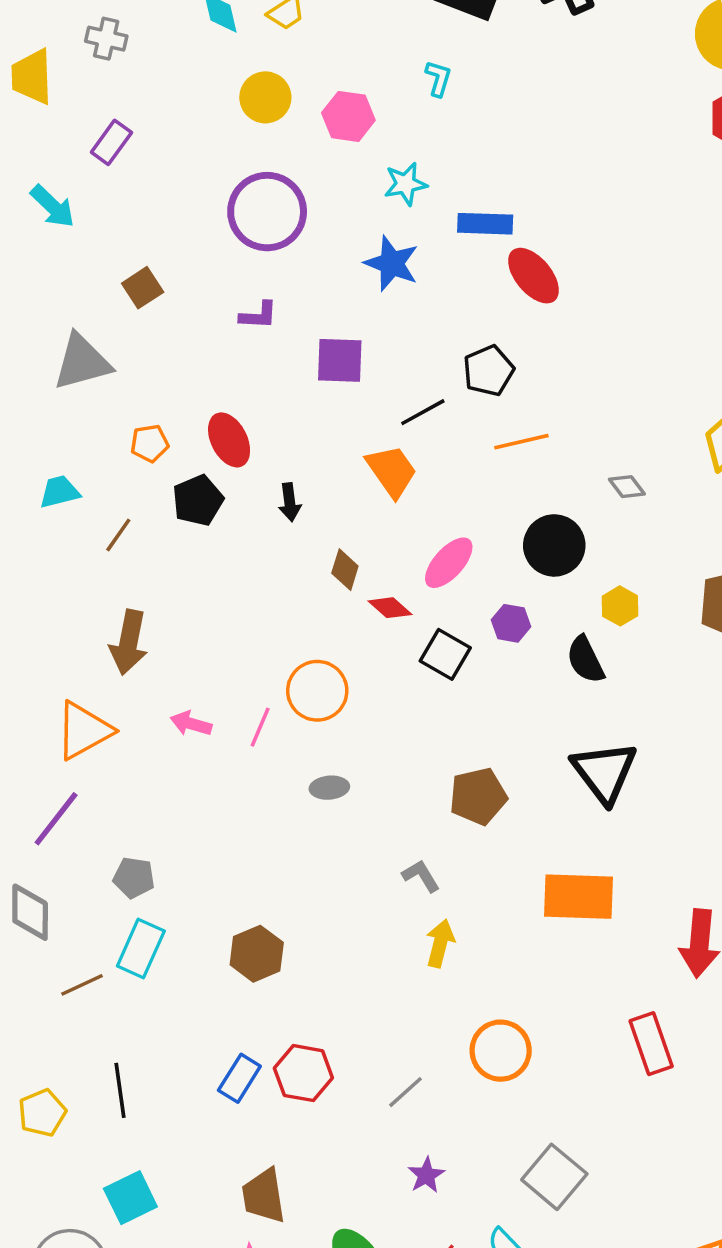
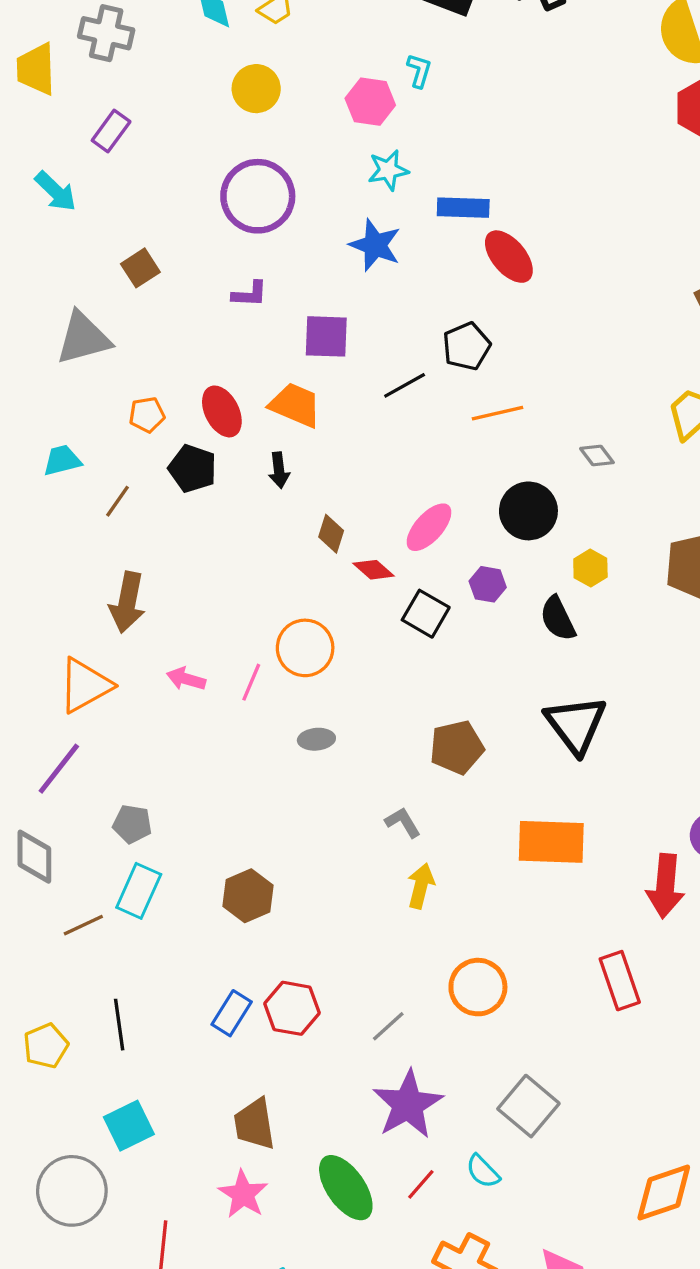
gray cross: (106, 39) -> (106, 33), size x1.4
pink hexagon: (348, 116) -> (370, 102), moved
orange trapezoid: (392, 471) -> (295, 405), moved, turned -32
black pentagon: (198, 500) -> (193, 469), turned -30
purple star: (426, 1175) -> (408, 1104), size x2.0

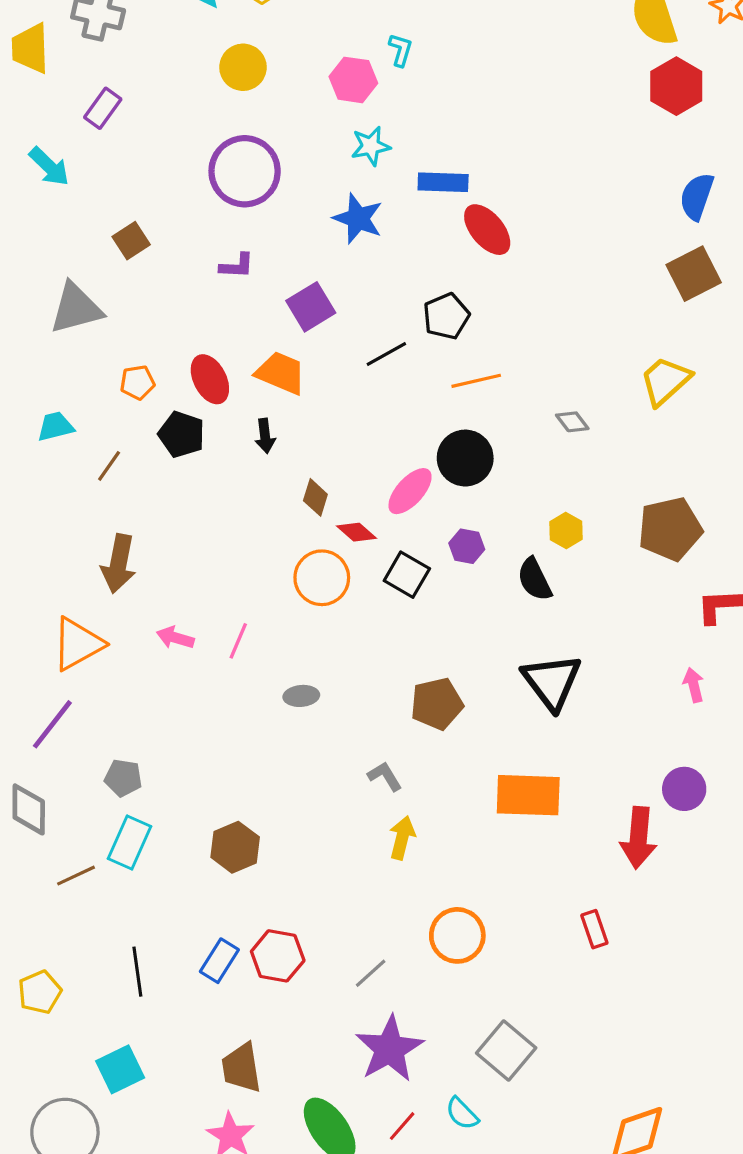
purple square: (326, 336) -> (311, 307), turned -33
black circle: (528, 511) -> (465, 458), moved
orange circle: (305, 648) -> (322, 578), moved
red rectangle: (620, 981) -> (594, 929), size x0.7
black line: (119, 1025) -> (137, 972), moved

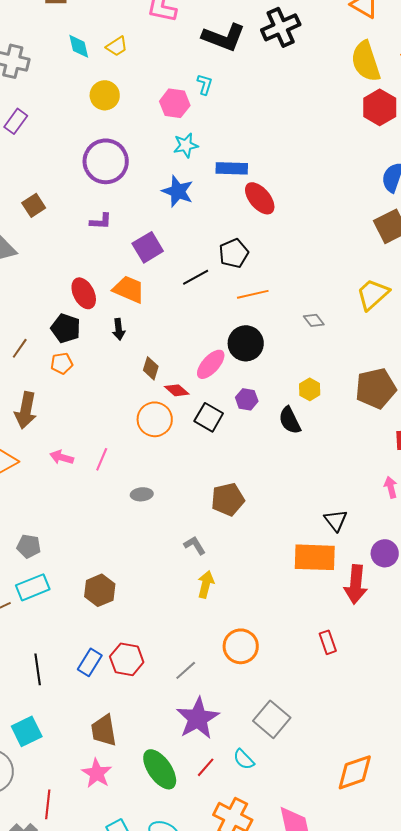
orange pentagon: (137, 382) -> (62, 363), moved
black triangle: (552, 682) -> (336, 520), moved, size x0.6
orange rectangle: (528, 795) -> (315, 557), moved
cyan rectangle: (130, 842) -> (33, 587), turned 44

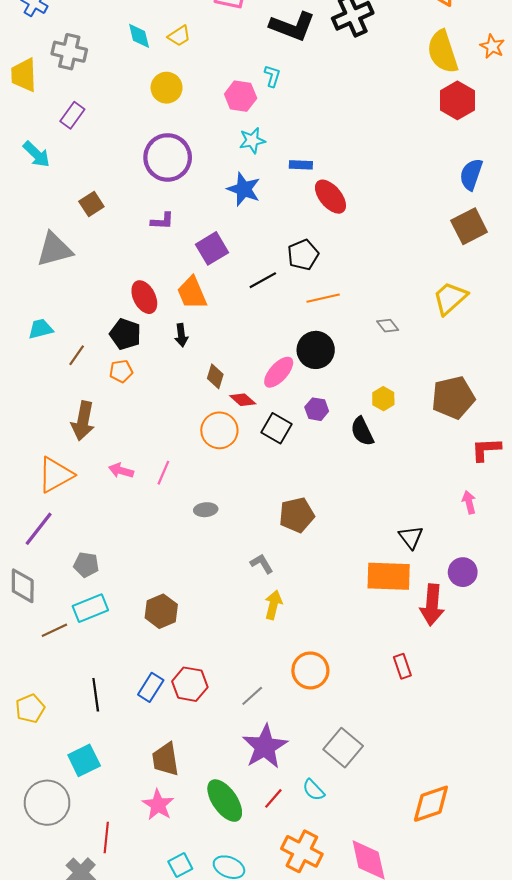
blue rectangle: (232, 168) -> (301, 165), size x0.7
orange trapezoid: (129, 289) -> (192, 293), turned -136

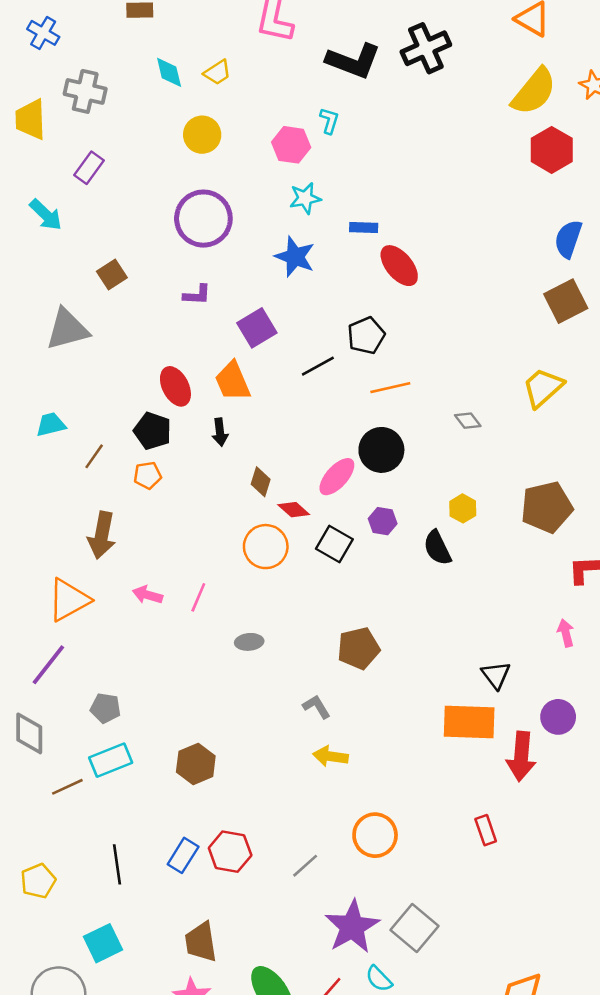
yellow semicircle: (443, 52) -> (534, 91), turned -123
yellow arrow: (273, 605) -> (331, 756), turned -96
purple star: (265, 747) -> (352, 927), moved

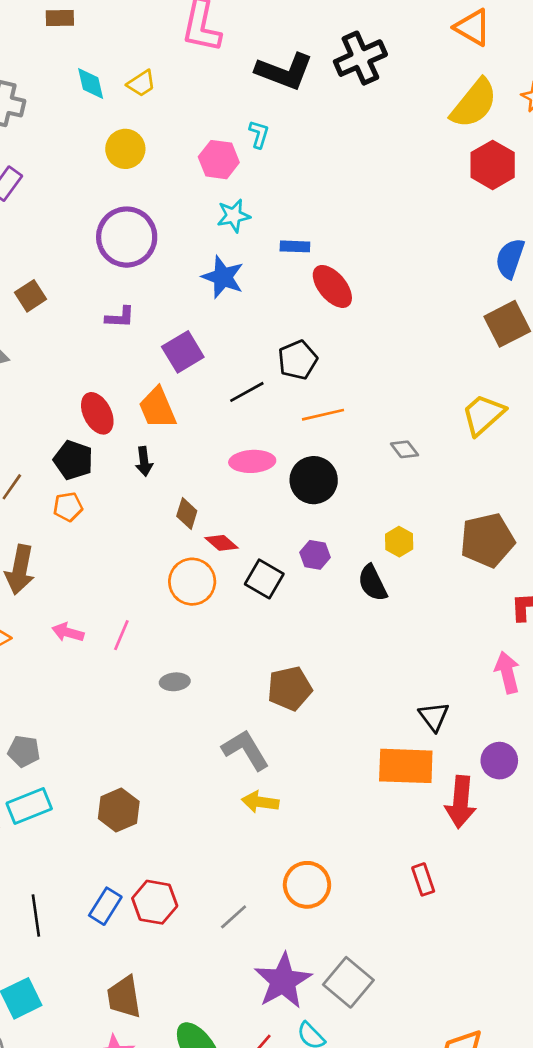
pink ellipse: (337, 477) -> (252, 461), moved, turned 45
pink arrow: (566, 633) -> (507, 672), size x1.4
gray L-shape: (317, 707) -> (246, 750), size x1.6

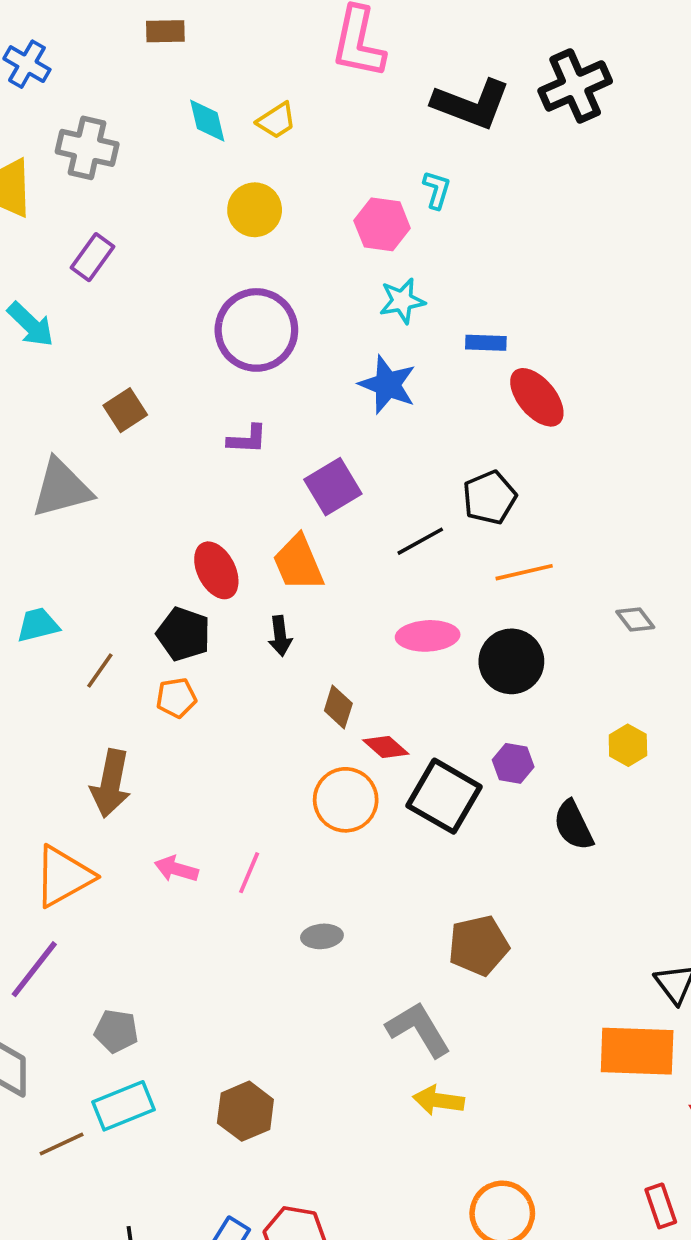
black square: (264, 579) -> (444, 796), size x1.4
black semicircle: (372, 583) -> (573, 825), moved

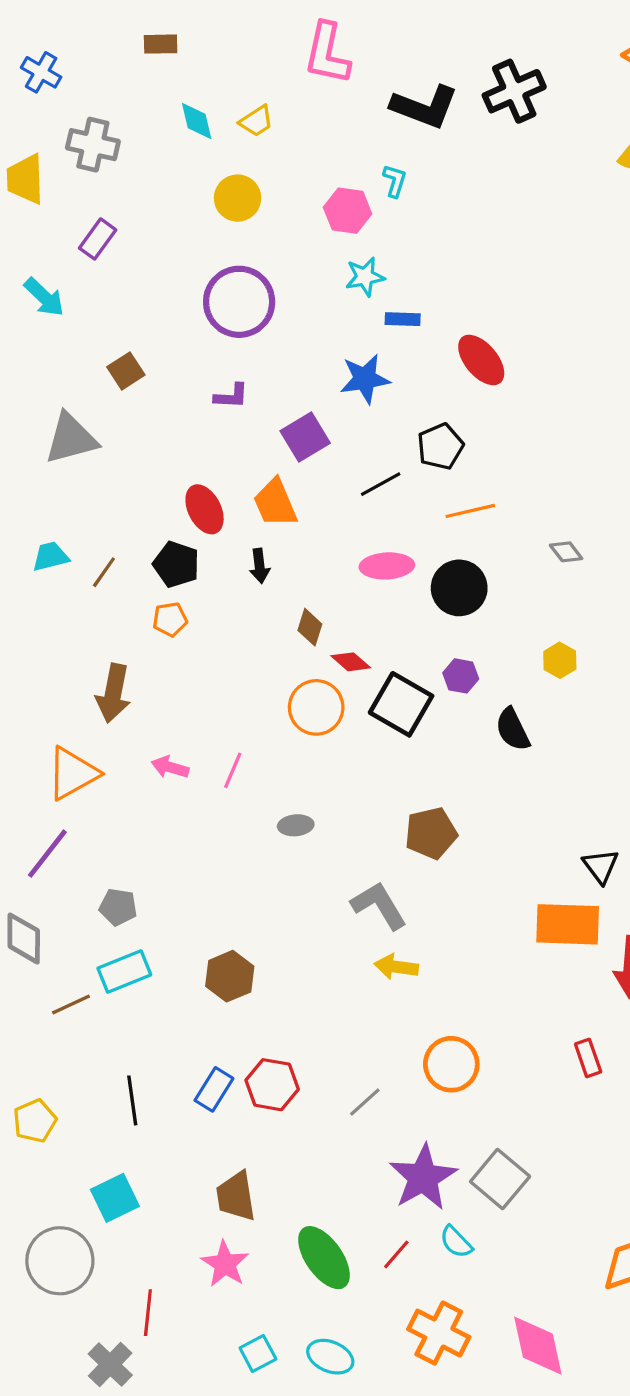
blue rectangle: (486, 343) -> (403, 319), moved
blue star: (388, 385) -> (365, 379), moved, turned -30
brown line: (100, 671) -> (104, 572), moved

